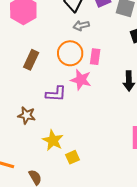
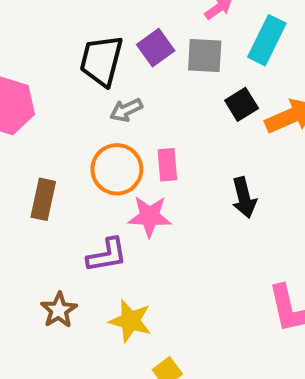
brown star: (27, 115) -> (59, 310), turned -30
yellow star: (53, 140) -> (130, 321), moved

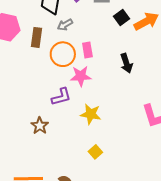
brown rectangle: (43, 199) -> (36, 37), moved
yellow star: (130, 321) -> (91, 114), moved

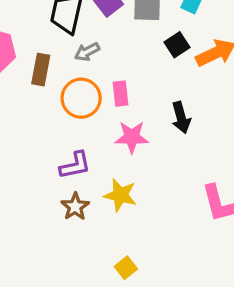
pink star: (81, 76) -> (132, 137), moved
brown star: (40, 126) -> (75, 207), moved
yellow square: (95, 152) -> (126, 268), moved

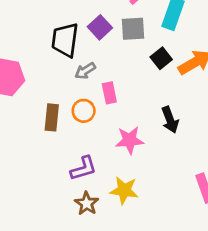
brown rectangle: (41, 70) -> (52, 117), moved
pink rectangle: (120, 94) -> (109, 93), moved
orange circle: (81, 98) -> (84, 111), size x0.7

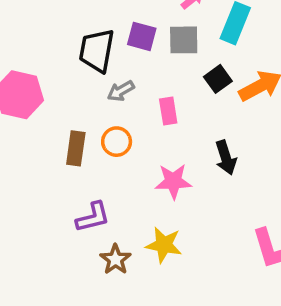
purple square: (100, 27) -> (142, 36), turned -35
pink rectangle: (109, 93) -> (168, 111), moved
purple L-shape: (84, 168) -> (93, 217), moved

